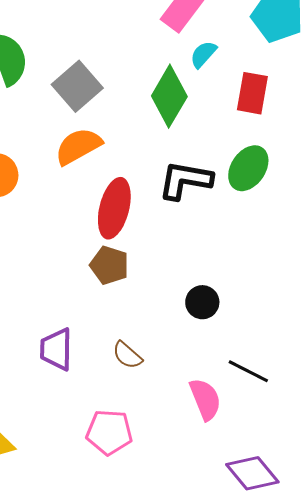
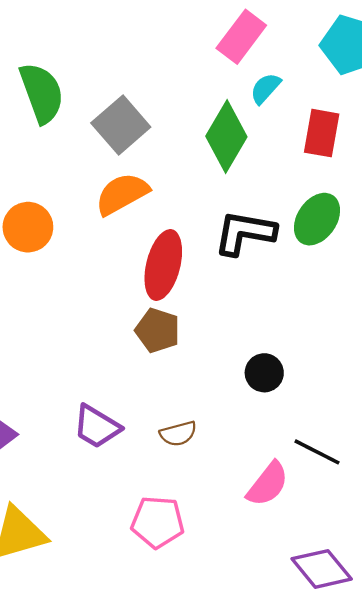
purple trapezoid: (56, 349) -> (97, 427), turned -60
brown semicircle: (127, 355) -> (178, 434), turned -56
pink semicircle: (205, 399) -> (268, 484), turned 60

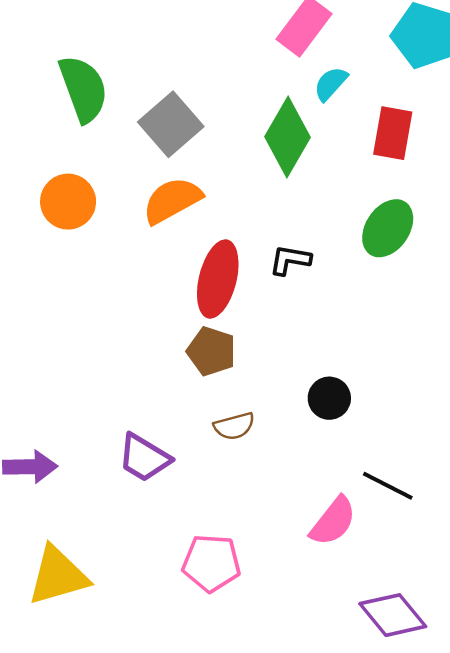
orange circle: (28, 227) -> (68, 202), moved
black L-shape: (245, 233) -> (290, 260), moved, size x0.6
brown semicircle: (178, 434) -> (234, 426), moved

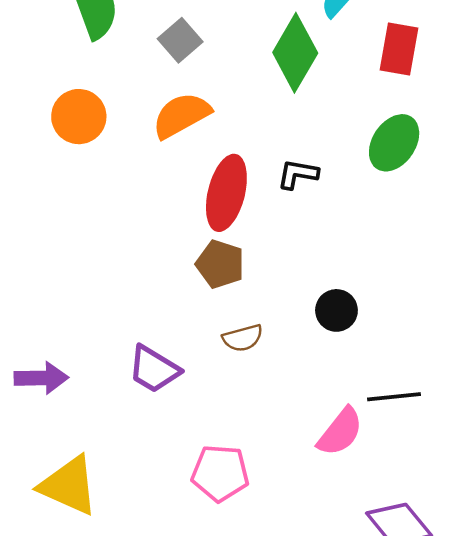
gray square: (171, 124) -> (180, 40), size x0.7
black line: (388, 486) -> (394, 397), turned -33
yellow triangle: (58, 576) -> (69, 486), turned 40

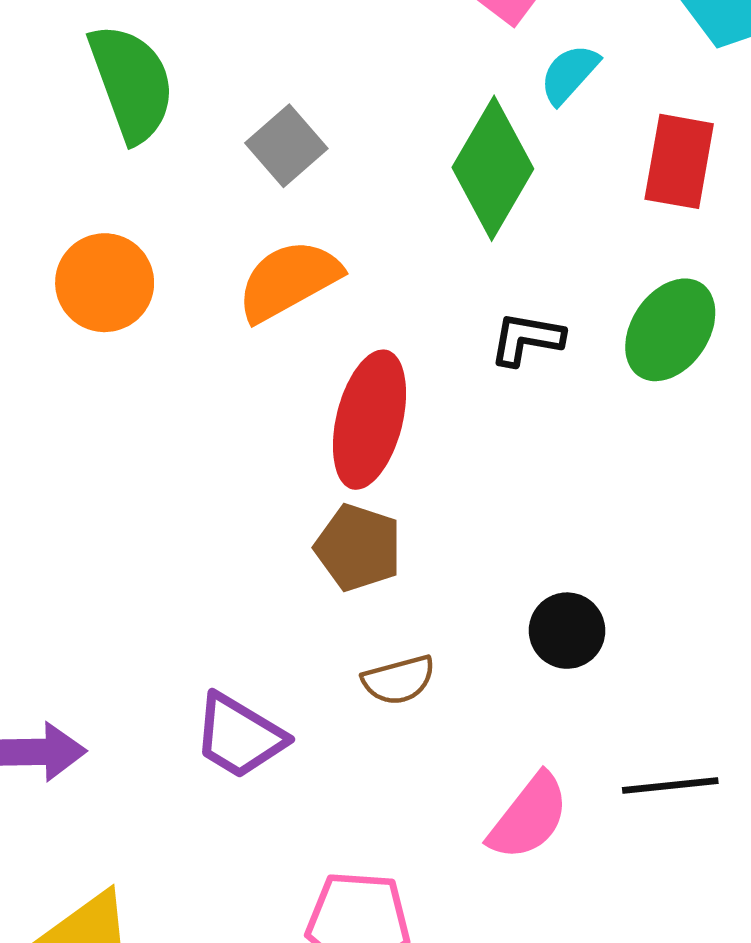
black L-shape: (298, 174) -> (527, 339), moved
pink semicircle: (340, 432) -> (529, 817), moved

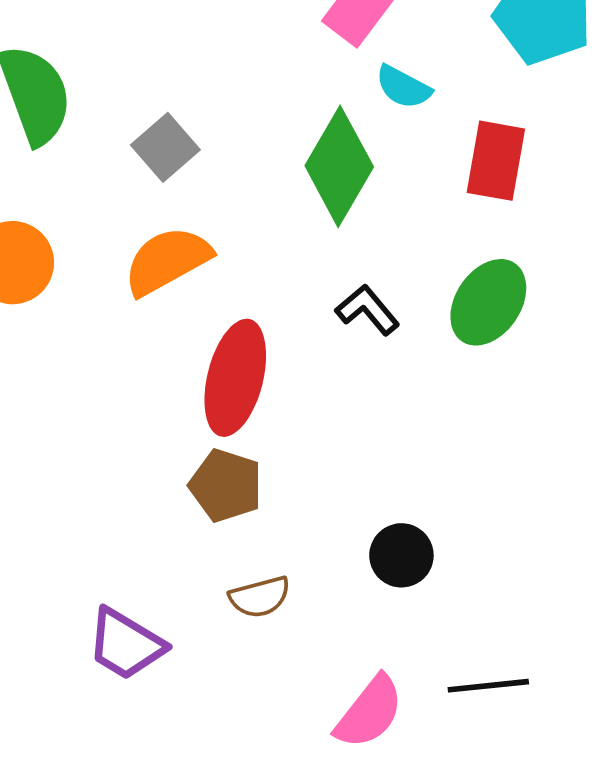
cyan semicircle: (569, 74) -> (403, 87), turned -104
black L-shape: (527, 339) -> (367, 310), turned 40

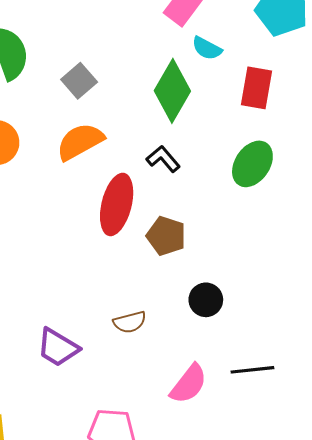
black L-shape: (367, 310) -> (163, 159), moved
brown pentagon: (226, 485) -> (166, 236), moved

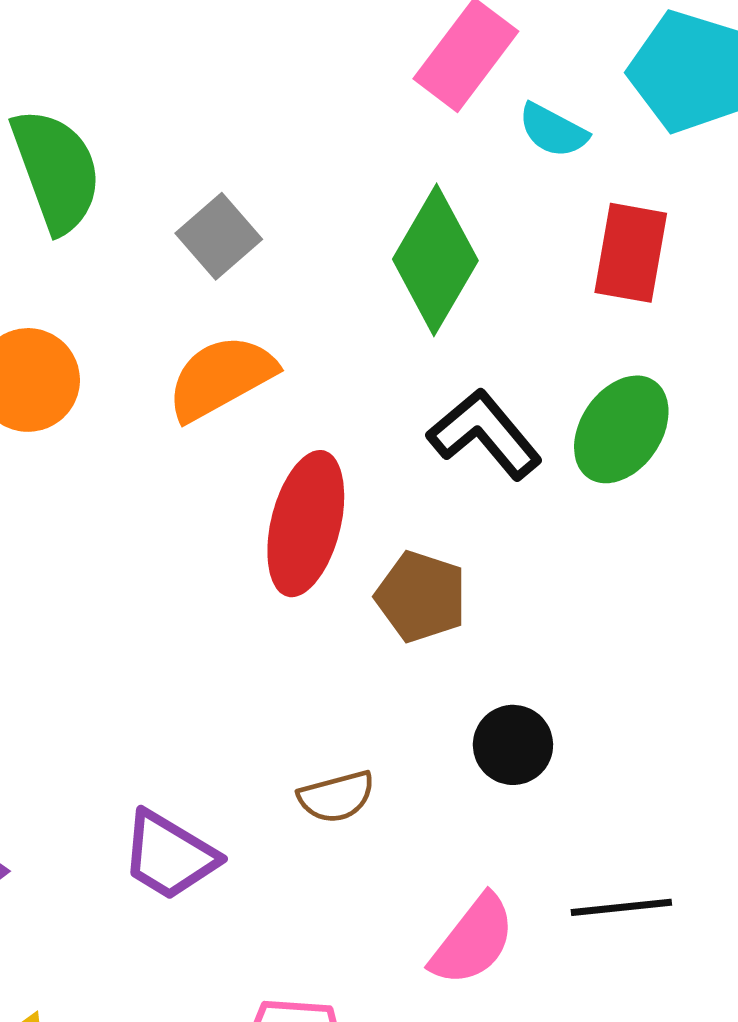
cyan semicircle: (207, 48) -> (553, 130), moved
black L-shape: (163, 159) -> (485, 434), moved, size x1.4

